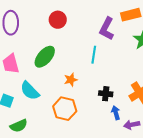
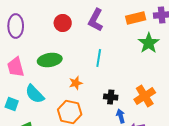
purple L-shape: (107, 29) -> (96, 20), moved
green ellipse: (45, 57) -> (50, 60), turned 40

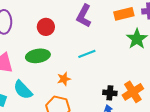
red circle: (63, 23) -> (46, 27), moved
cyan line: (99, 58) -> (87, 54), turned 60
black cross: (111, 97) -> (110, 93), moved

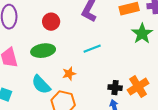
cyan semicircle: (23, 90) -> (41, 85), moved

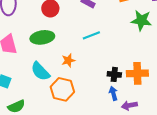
green star: (142, 34) -> (141, 20), turned -30
orange cross: (138, 87) -> (137, 73), turned 30

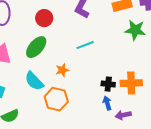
green ellipse: (42, 37) -> (36, 47), turned -40

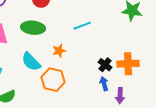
green ellipse: (36, 47) -> (33, 28), turned 55
black cross: (108, 84) -> (105, 65), turned 32
purple arrow: (123, 115) -> (120, 96), turned -77

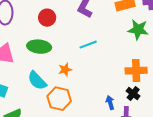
orange cross: (128, 64) -> (136, 71), moved
black cross: (105, 65) -> (133, 94), moved

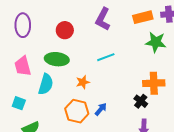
cyan semicircle: (37, 81) -> (46, 84), moved, turned -120
black cross: (133, 94) -> (141, 101), moved
blue arrow: (110, 103) -> (101, 109), moved, turned 56

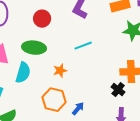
blue arrow: (101, 109) -> (78, 109), moved

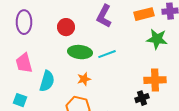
green ellipse: (34, 48) -> (80, 52), moved
black cross: (118, 90) -> (142, 98), turned 32

